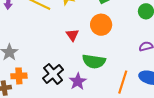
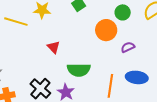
orange circle: (101, 25) -> (106, 30), moved

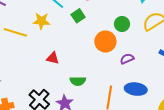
red triangle: (54, 47) -> (53, 58), turned -32
green semicircle: (79, 70) -> (78, 81), size x0.7

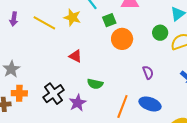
green circle: (122, 24) -> (160, 33), moved
orange circle: (105, 42) -> (122, 39), moved
purple semicircle: (127, 59) -> (148, 72), turned 80

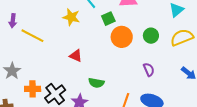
yellow line: (44, 23) -> (32, 36), moved
green circle: (160, 33) -> (151, 36), moved
orange cross: (19, 93) -> (33, 89), moved

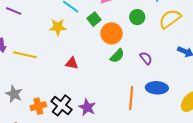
green circle: (151, 36) -> (137, 17), moved
green semicircle: (96, 83) -> (117, 56), moved, turned -42

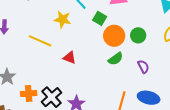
green circle: (137, 17) -> (138, 35), moved
green square: (94, 19) -> (100, 18), turned -32
yellow line: (25, 55) -> (40, 41), moved

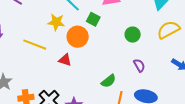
orange circle: (114, 36) -> (78, 37), moved
green semicircle: (116, 59) -> (109, 81), moved

